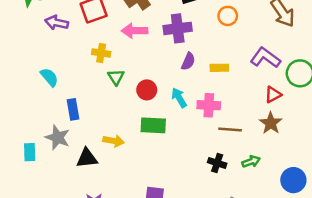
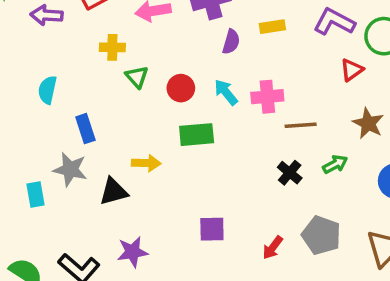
yellow rectangle: (219, 68) -> (272, 27), moved
cyan semicircle: (49, 77) -> (47, 90), turned -120
brown star: (271, 123) -> (368, 123), moved
black cross: (217, 163) -> (290, 173), turned 30

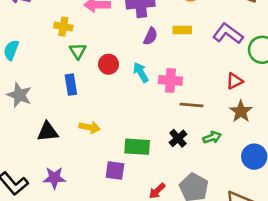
red triangle: (352, 70) -> (235, 81), moved
blue rectangle: (85, 129) -> (71, 85), moved
green rectangle: (197, 135) -> (137, 147), moved
yellow arrow: (146, 163) -> (90, 127), moved
gray star: (70, 169) -> (19, 95), moved

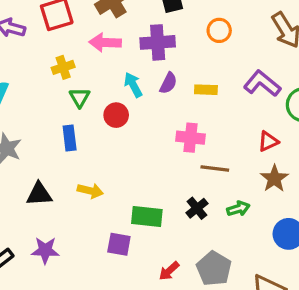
yellow cross: (63, 27) -> (63, 67), turned -30
yellow rectangle: (182, 30) -> (206, 90), moved
cyan arrow: (141, 72) -> (133, 85), moved

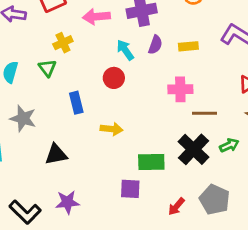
green triangle: (80, 97) -> (47, 68), moved
yellow arrow: (90, 191) -> (112, 129), moved
black cross: (197, 208) -> (194, 149), size x1.6

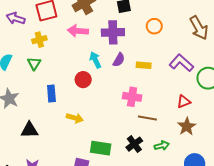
yellow cross: (63, 43) -> (39, 40), moved
black cross: (194, 149) -> (134, 144), size x0.7

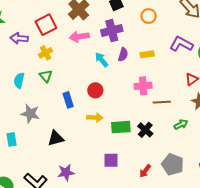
red circle: (83, 80) -> (95, 90), moved
black cross: (134, 144) -> (145, 130), moved
green rectangle: (101, 148) -> (121, 127), moved

